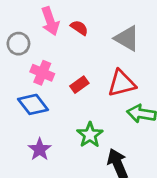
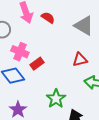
red triangle: (122, 83) -> (80, 60), size x0.7
red rectangle: (79, 85) -> (37, 64), moved

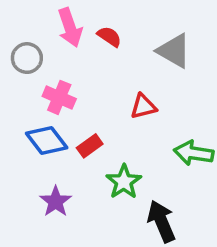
red triangle: (80, 60) -> (143, 106), moved
red rectangle: (37, 64) -> (90, 146), moved

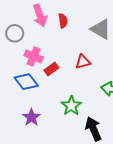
red semicircle: (109, 37) -> (63, 21), turned 48
red rectangle: (90, 146) -> (51, 69), moved

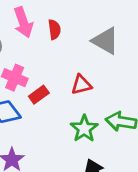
green star: (71, 106) -> (84, 129), moved

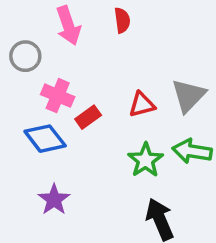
red semicircle: (54, 29) -> (122, 20), moved
gray triangle: (105, 41) -> (188, 96), moved, turned 44

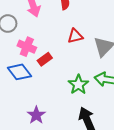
red triangle: (142, 105) -> (75, 36), moved
purple star: (54, 200) -> (36, 115), moved

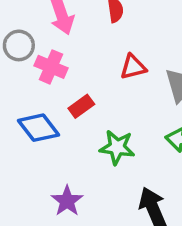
pink cross: (27, 47) -> (51, 67), moved
green star: (78, 85) -> (117, 147), moved, turned -30

